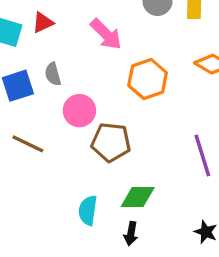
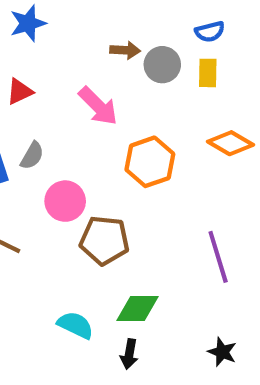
gray semicircle: (53, 74) -> (32, 156), turned -135
cyan semicircle: (88, 210) -> (75, 325), turned 108

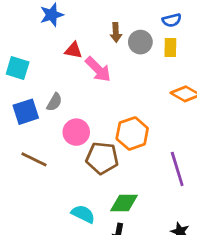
brown arrow: (125, 50) -> (116, 33), turned 84
red triangle: (20, 92) -> (74, 50), moved, turned 36
orange hexagon: (150, 162) -> (132, 133), moved

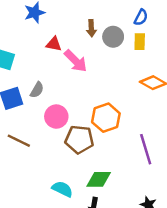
blue semicircle: (172, 20) -> (141, 17), turned -49

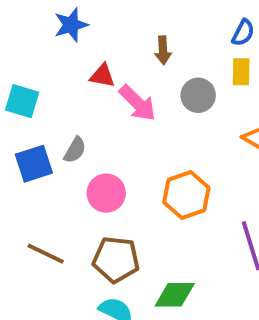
gray circle: (113, 37) -> (198, 95), moved
brown pentagon: (79, 139) -> (116, 260), moved
brown line: (19, 141) -> (46, 254), moved

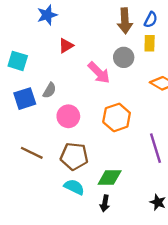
brown arrow: (163, 50) -> (125, 21), moved, size x1.5
red triangle: (102, 76) -> (66, 46), turned -42
pink arrow: (138, 103) -> (99, 73), moved

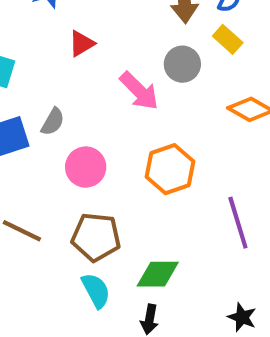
yellow rectangle: (150, 43) -> (228, 39), turned -49
cyan semicircle: (74, 187) -> (96, 290), turned 36

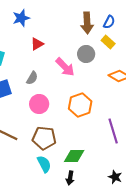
gray semicircle: (53, 122) -> (32, 78), moved

